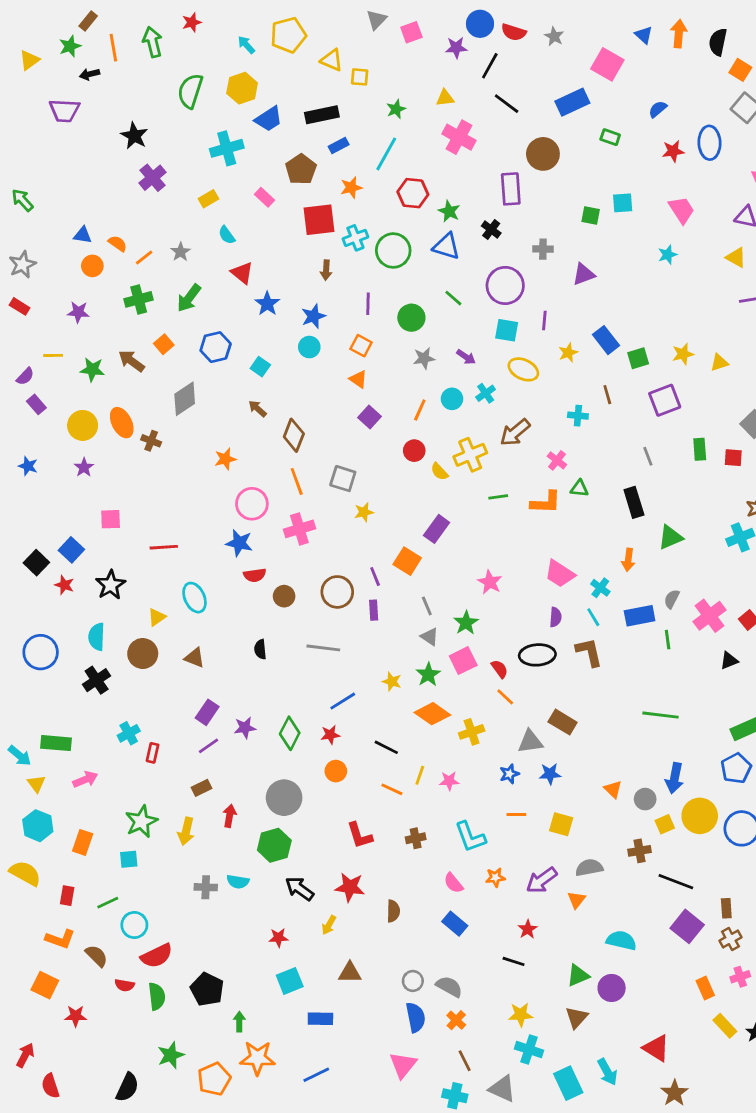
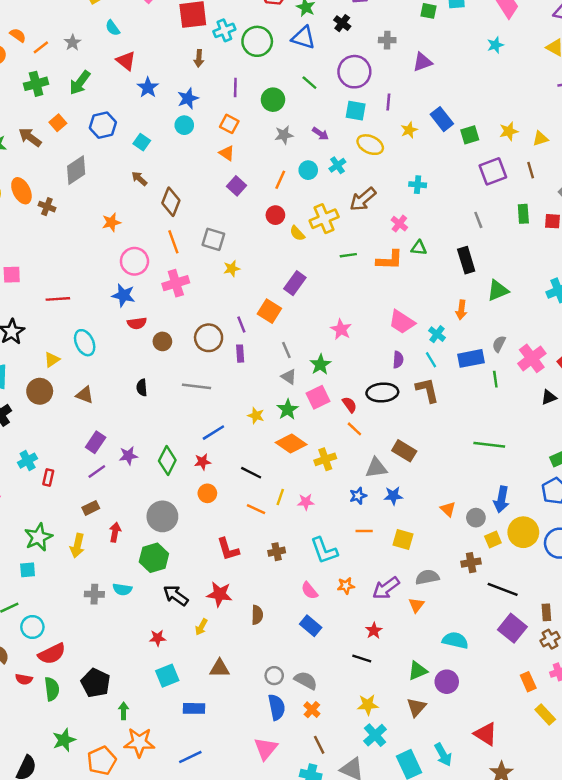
brown line: (607, 395) -> (531, 170), moved
cyan cross: (529, 1050) -> (375, 735), turned 30

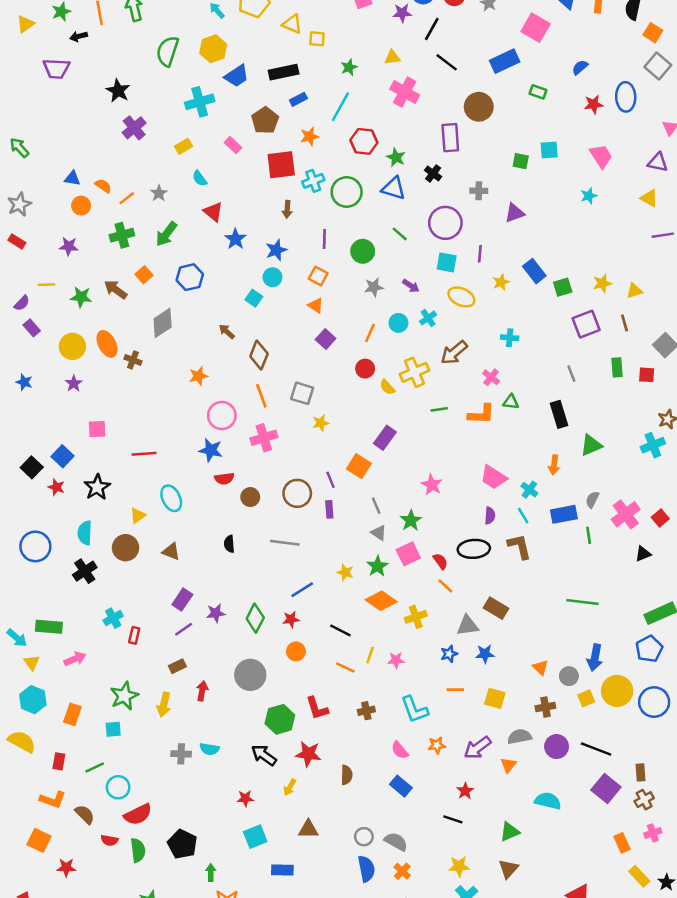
cyan square: (142, 142) -> (254, 298), moved
green hexagon: (154, 558) -> (280, 719), moved
brown cross: (471, 563) -> (545, 707), moved
purple circle: (447, 682) -> (557, 747), moved

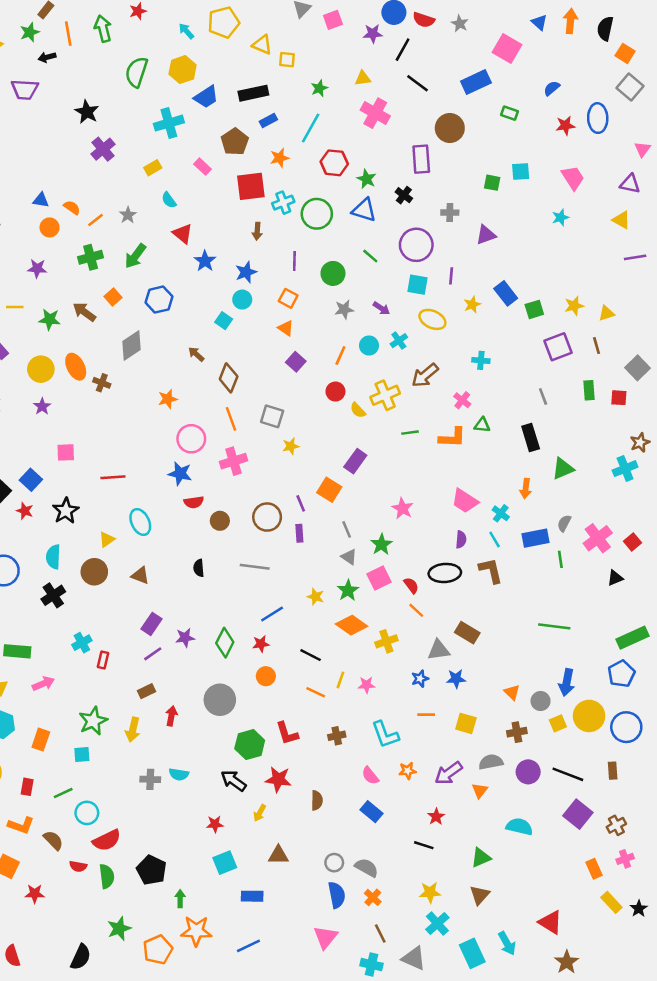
brown rectangle: (641, 772) -> (613, 771), moved

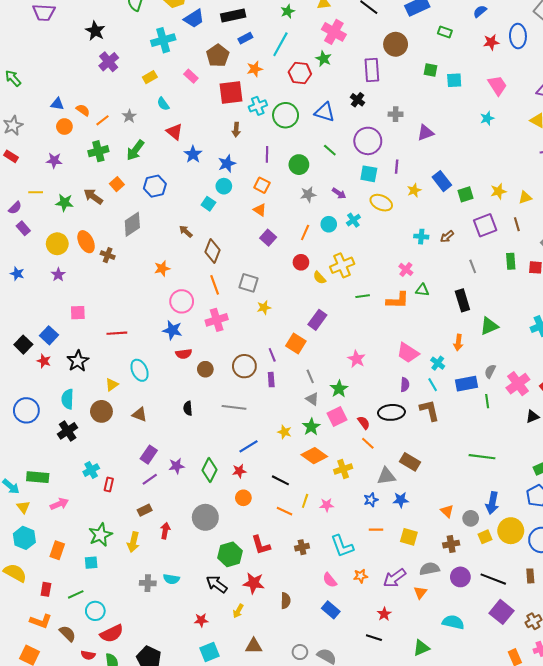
green star: (367, 179) -> (324, 59), moved
green square: (492, 183) -> (431, 70), moved
brown arrow: (425, 375) -> (447, 237), moved, size x0.6

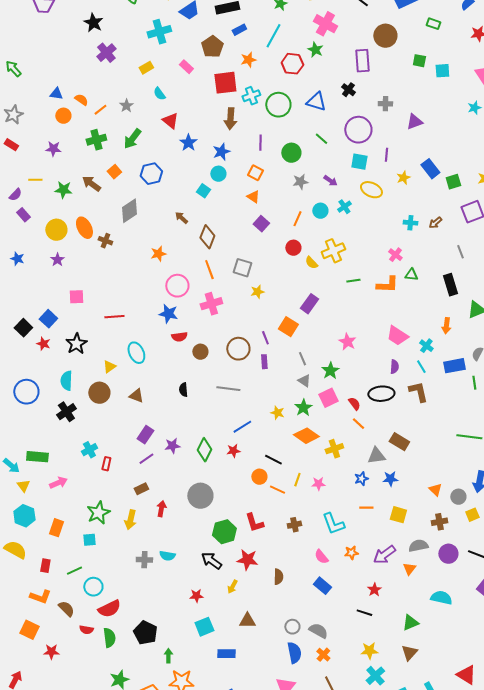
brown arrow: (236, 130) -> (230, 119), size x1.5
orange circle: (243, 498) -> (259, 477), moved

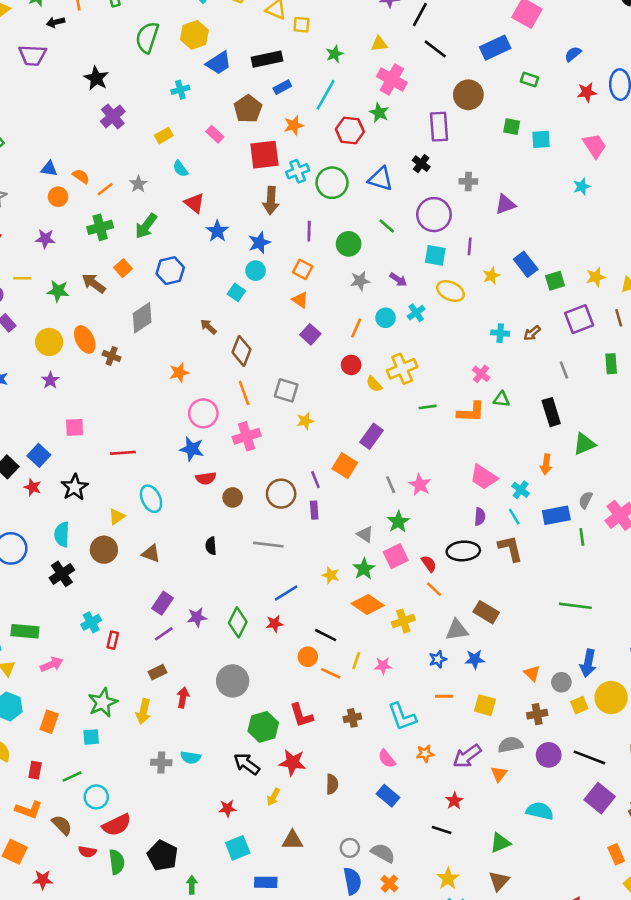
cyan cross: (159, 32) -> (180, 90), size x0.6
gray line: (302, 359) -> (391, 485), moved
yellow star: (369, 651) -> (448, 878), turned -30

